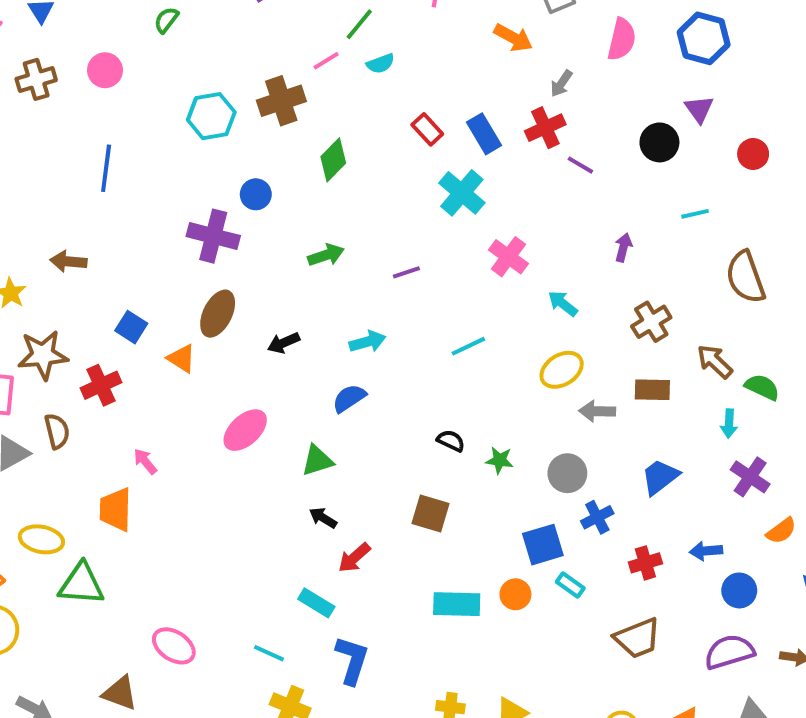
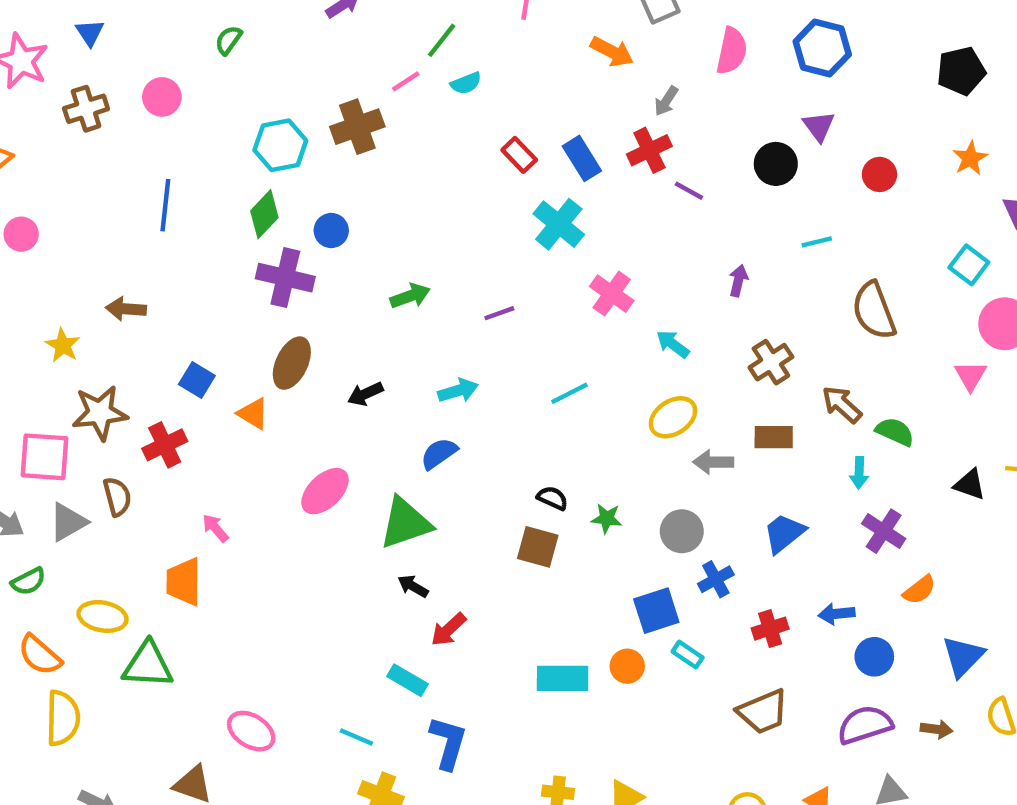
green diamond: (333, 160) -> (264, 214), moved
green triangle: (317, 461) -> (405, 523), size x1.5
brown square: (431, 513) -> (538, 547), moved

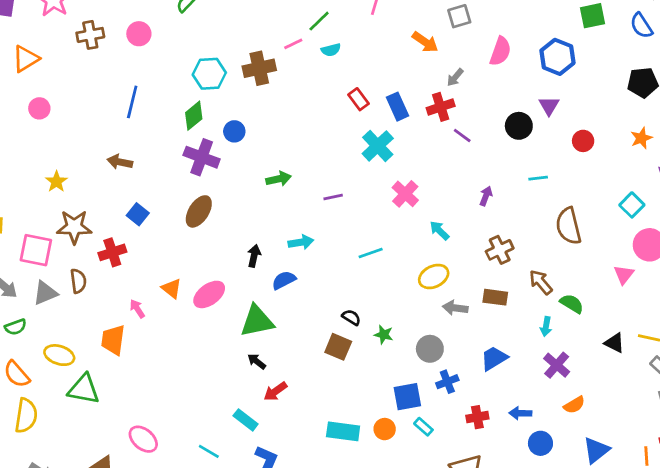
brown arrow: (126, 309) -> (120, 162), moved
black arrow: (365, 394) -> (254, 256), moved, turned 120
orange triangle: (253, 413) -> (172, 288), moved

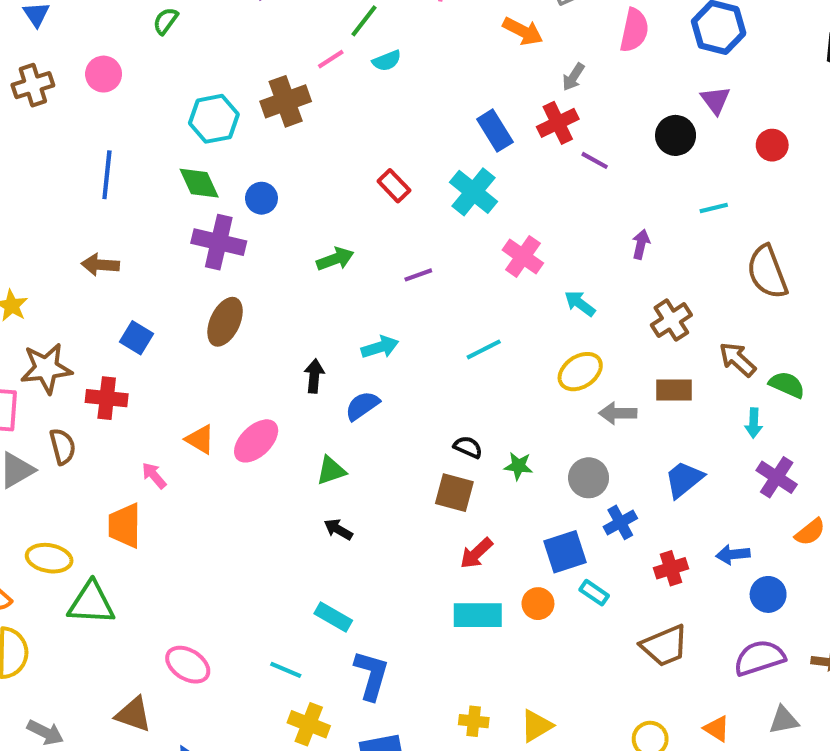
red rectangle: (359, 99) -> (394, 186), moved
green diamond: (194, 116) -> (199, 183), turned -68
red cross: (112, 252) -> (107, 398), turned 32
green triangle: (257, 321) -> (331, 471), size x0.6
red arrow: (275, 391) -> (476, 553), moved

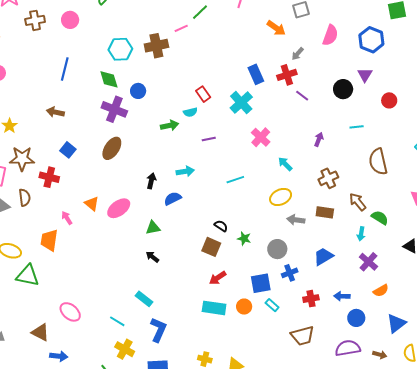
cyan semicircle: (387, 61) -> (190, 112), moved

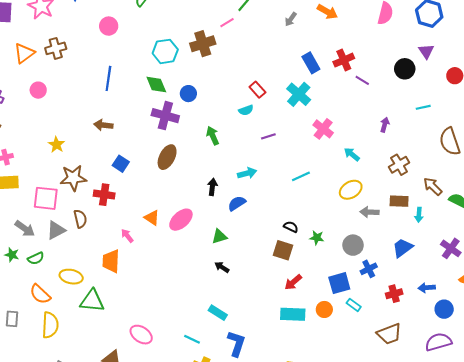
brown cross: (35, 20) -> (56, 48), moved
gray arrow: (298, 54) -> (291, 19), moved
green arrow: (170, 126) -> (213, 136), moved, turned -96
cyan arrow: (361, 234) -> (419, 215), moved

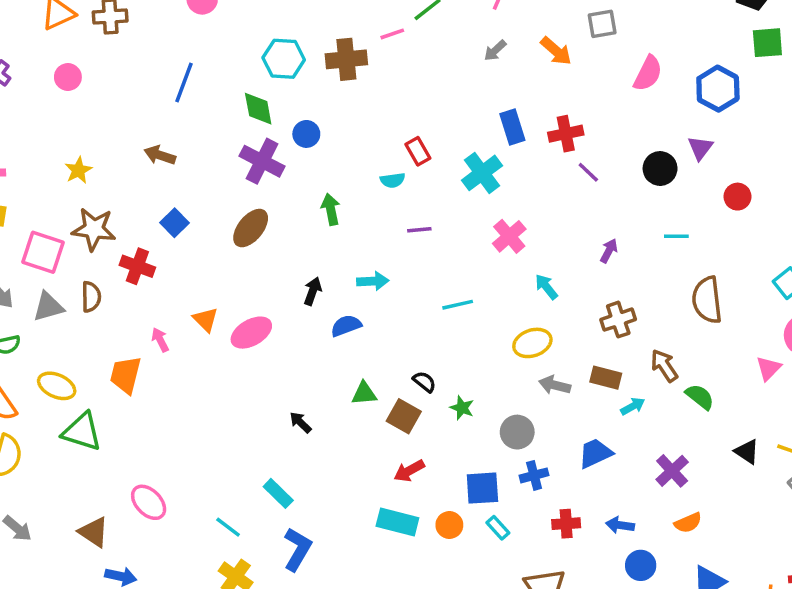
cyan arrow: (419, 215) -> (633, 406), turned -136
green triangle: (219, 236) -> (364, 393), moved

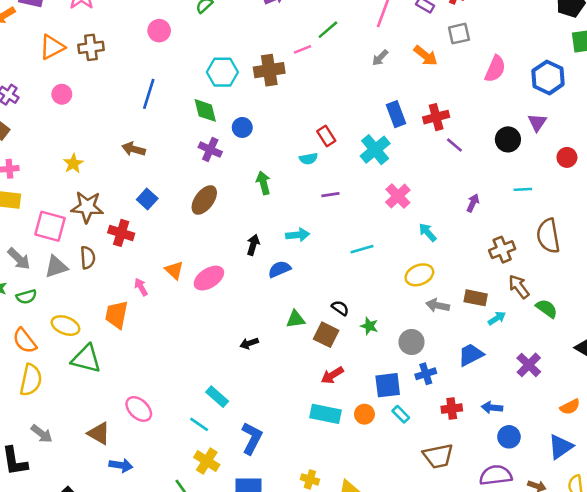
purple cross: (262, 161) -> (210, 150), size x0.7
brown cross: (618, 320) -> (502, 250), moved
black arrow: (300, 422) -> (249, 343), turned -60
cyan rectangle: (278, 493) -> (217, 397), moved
orange semicircle: (688, 523) -> (570, 407), moved

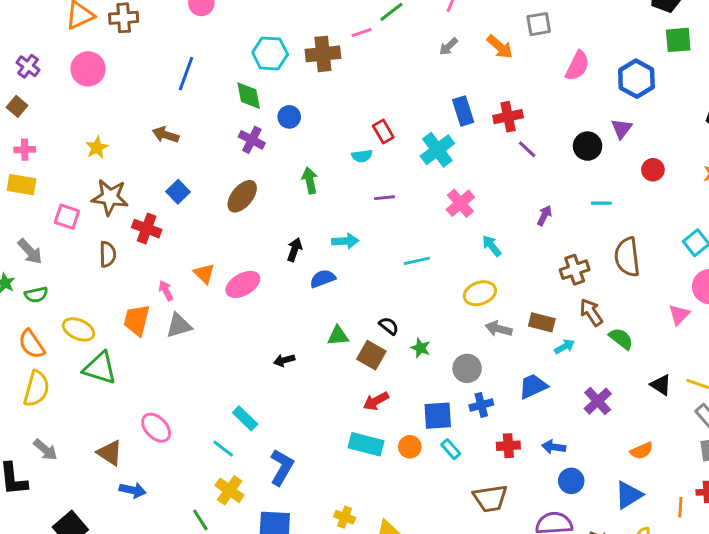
pink circle: (62, 94) -> (88, 69), size x1.5
pink square: (50, 226) -> (67, 217), size x0.7
gray triangle: (56, 267) -> (179, 325), moved

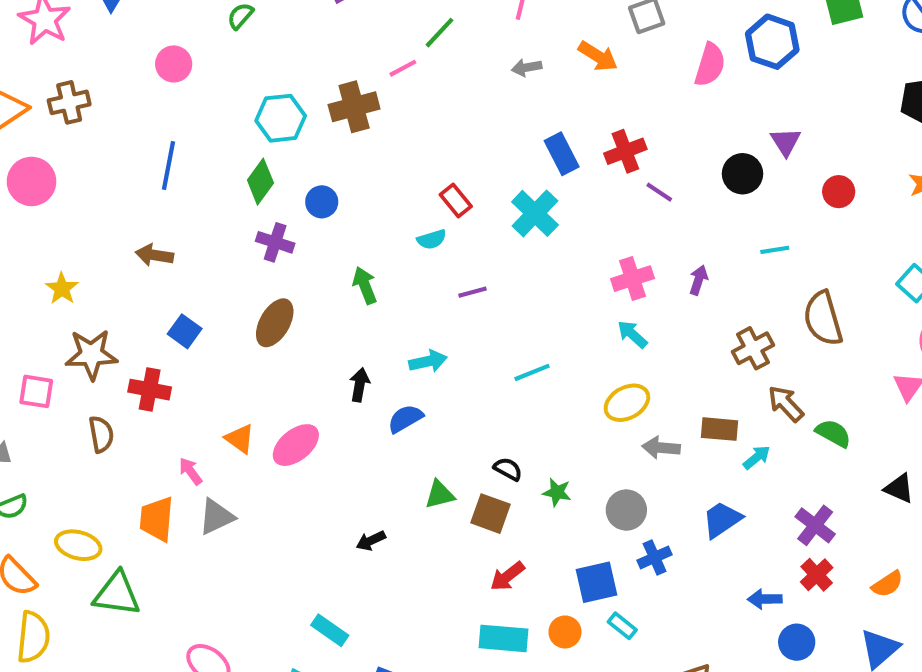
gray arrow: (448, 46) -> (527, 68), turned 42
blue hexagon: (636, 79) -> (772, 42), moved
green diamond: (249, 96) -> (260, 182), turned 56
pink cross: (460, 203) -> (632, 279), moved, turned 32
red cross: (508, 446) -> (817, 575), moved, turned -30

